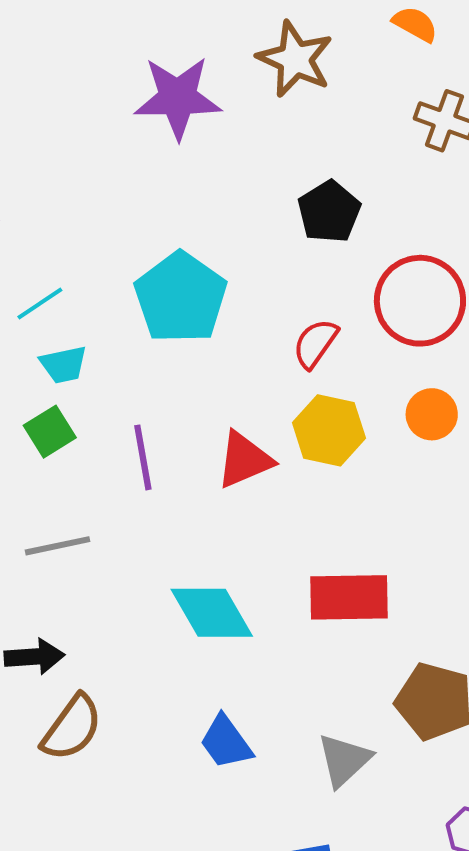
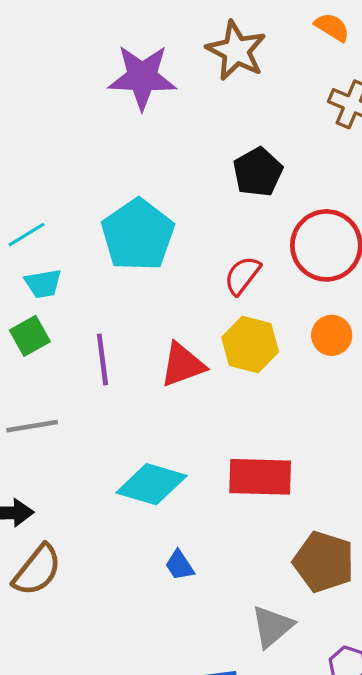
cyan diamond: (212, 613) -> (151, 484), turned -46
blue trapezoid: (226, 742) -> (180, 565), moved, size x0.7
gray triangle: (344, 760) -> (272, 626), moved

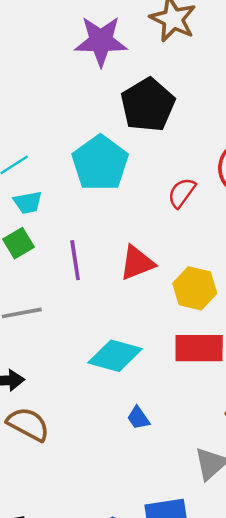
black pentagon: (258, 172) -> (148, 105), moved, size x1.4
yellow hexagon: (250, 345) -> (195, 288), moved
brown semicircle: (37, 570) -> (28, 424), turned -99

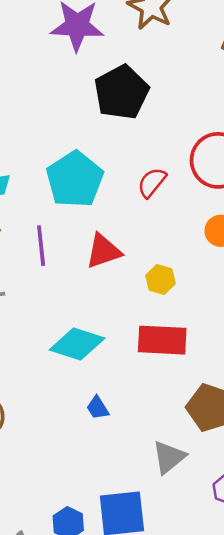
cyan pentagon: (100, 163) -> (75, 179), moved
yellow hexagon: (195, 288) -> (161, 280), size x0.7

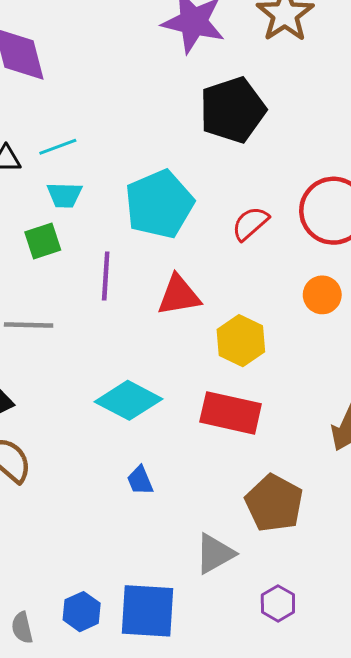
yellow hexagon: (161, 280) -> (241, 341), size x1.4

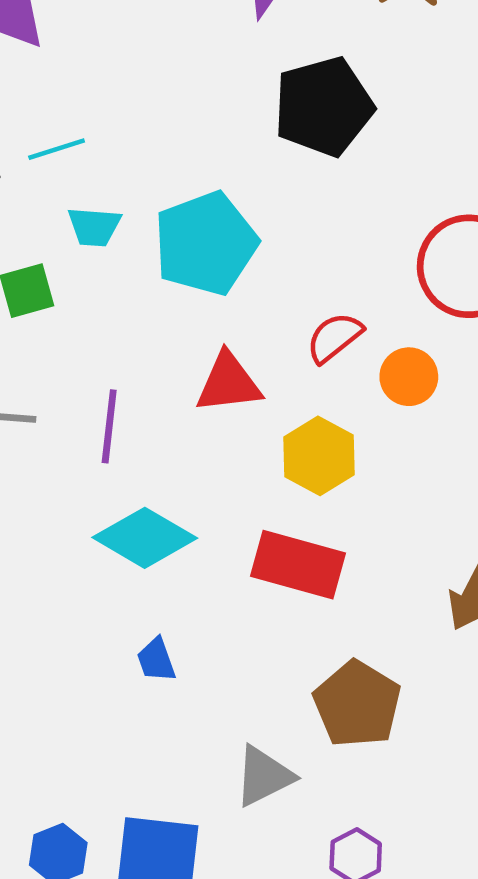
cyan trapezoid: (64, 195) -> (94, 227), moved
red semicircle: (250, 223) -> (334, 337), moved
purple line: (106, 276) -> (109, 426), moved
orange circle: (322, 295) -> (409, 377), moved

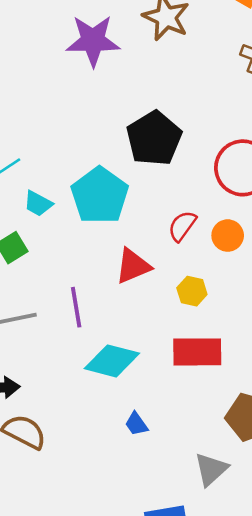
black pentagon: (323, 107) -> (154, 138), moved
cyan trapezoid: (94, 227) -> (38, 204), turned 40
yellow hexagon: (319, 456) -> (192, 291), size x0.7

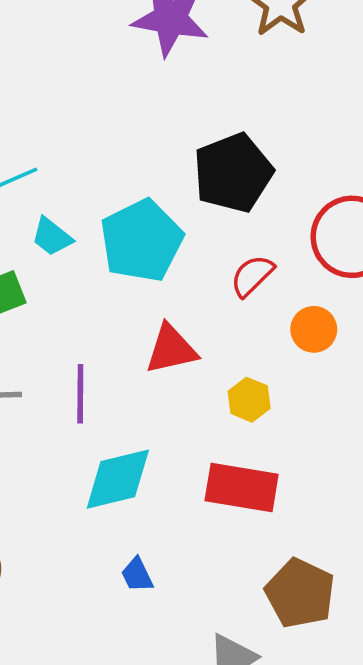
red semicircle: (182, 226) -> (252, 276), moved
cyan diamond: (112, 361) -> (118, 479), turned -38

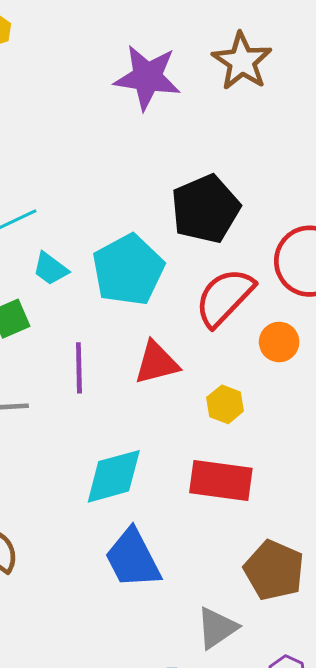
red semicircle: (252, 276) -> (225, 297), size x1.6
purple line: (80, 394) -> (79, 368), moved
blue trapezoid: (137, 575) -> (133, 559), size x2.0

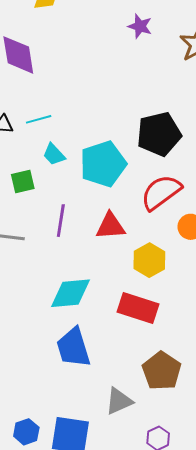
purple star: (147, 77) -> (140, 26), moved, size x0.6
yellow hexagon: (225, 404) -> (149, 260), size x1.4

